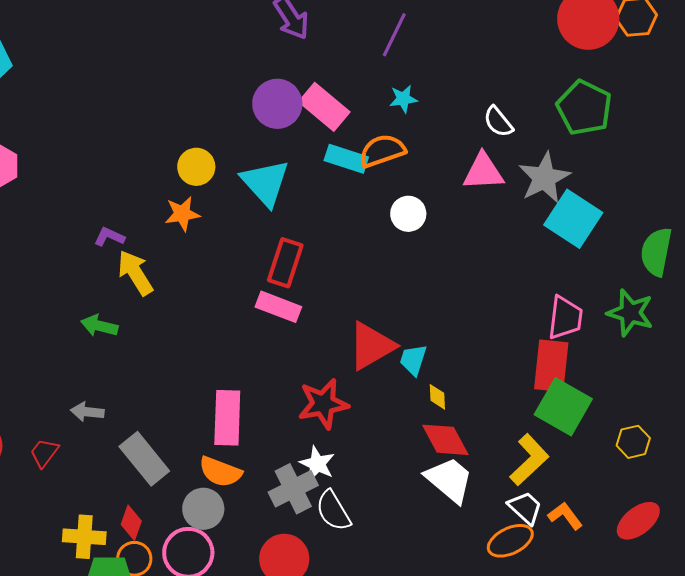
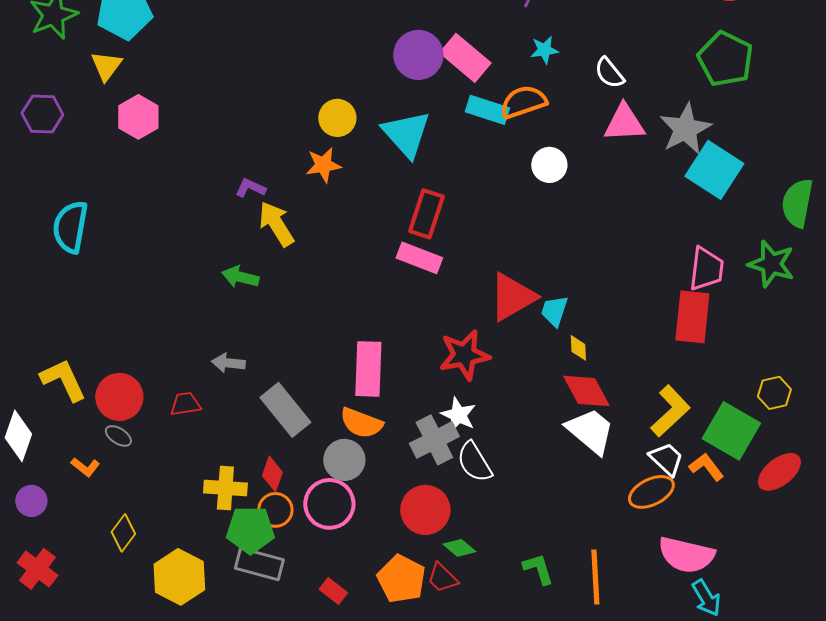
white semicircle: (498, 122) -> (609, 73), moved
green square: (563, 407) -> (731, 431), moved
red trapezoid: (44, 453) -> (185, 404), turned 44

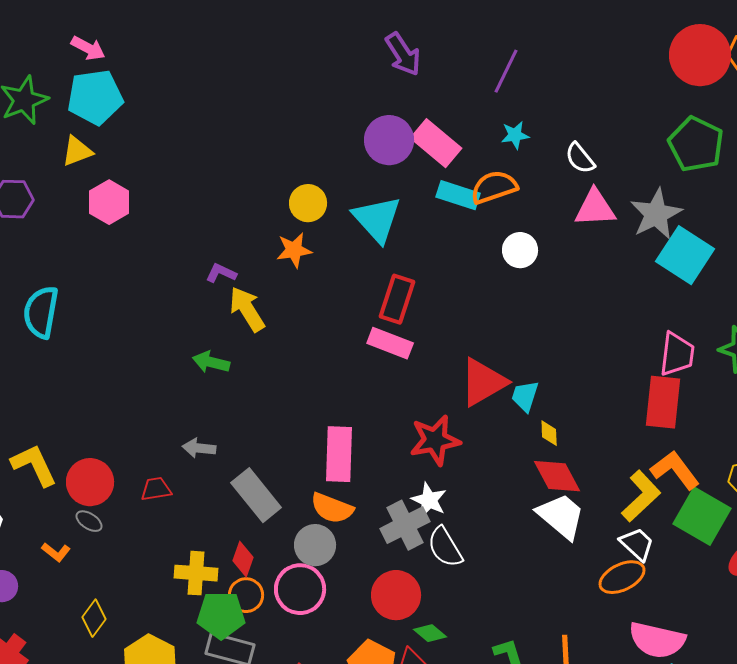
yellow triangle: (106, 66) -> (77, 151), turned 32
orange L-shape: (706, 467) -> (675, 470), moved, size x1.4

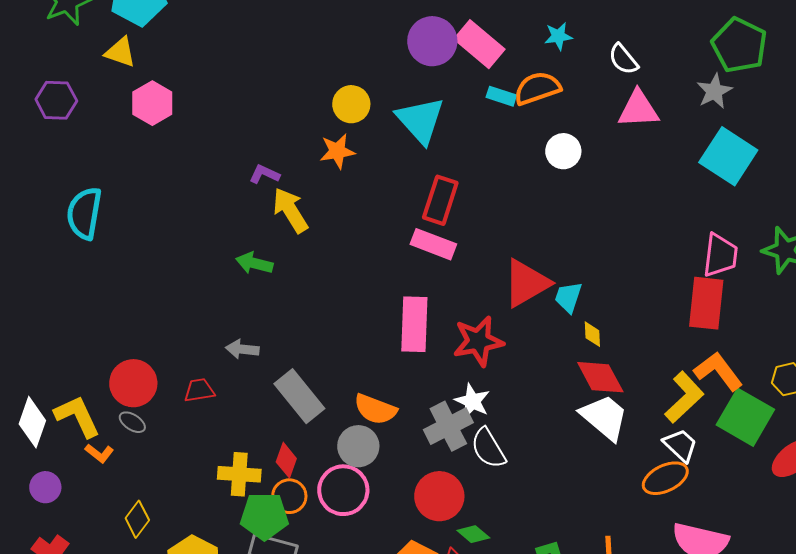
yellow triangle: (77, 151) -> (120, 52), turned 40
cyan rectangle: (458, 195) -> (501, 96), size x0.7
gray star: (656, 214) -> (714, 91), moved, size x0.7
pink rectangle: (339, 454) -> (414, 324), moved
yellow L-shape: (34, 465) -> (77, 416), moved

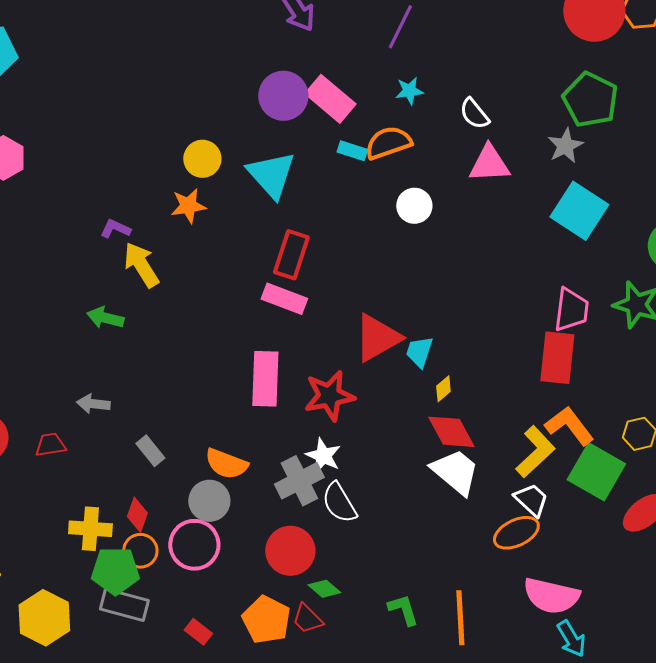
yellow diamond: (592, 334) -> (443, 389), turned 52
gray rectangle: (299, 396) -> (150, 451), size x0.6

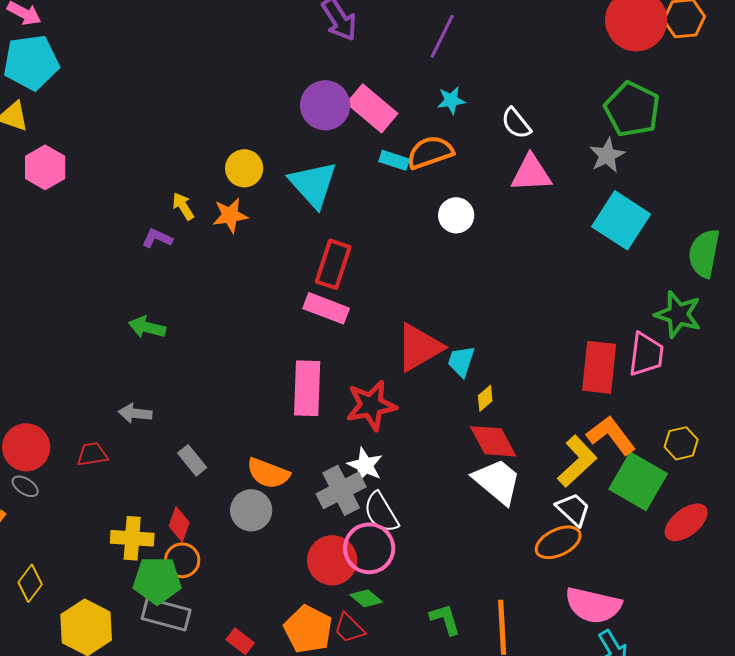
yellow arrow: (141, 265) -> (183, 206), moved, size x0.6
pink trapezoid: (571, 310) -> (646, 354), moved
pink circle: (194, 545) -> (369, 548), moved

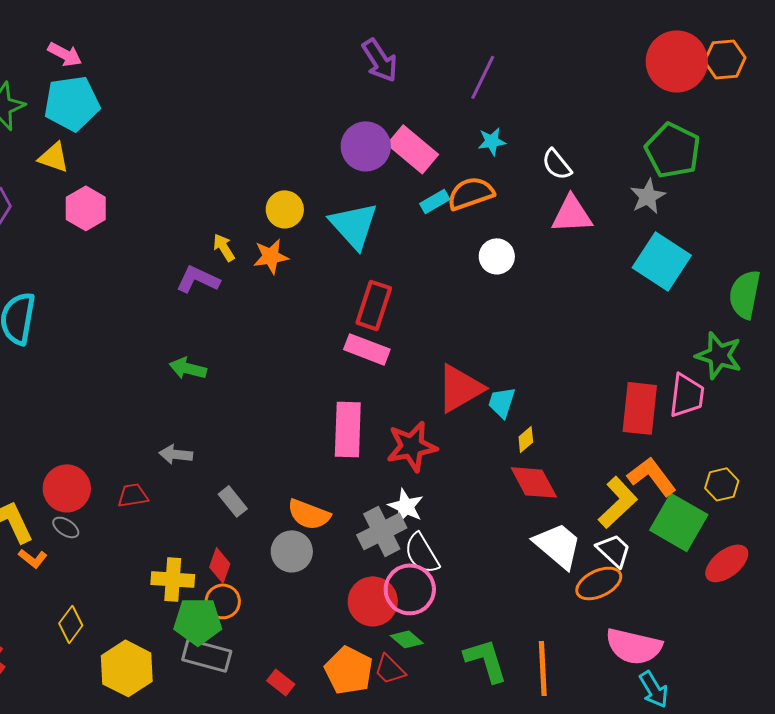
cyan rectangle: (394, 160) -> (435, 201), turned -48
purple L-shape: (157, 238) -> (198, 279), size x1.4
white trapezoid: (497, 481) -> (558, 545), moved
green L-shape: (445, 619) -> (486, 660), size x1.4

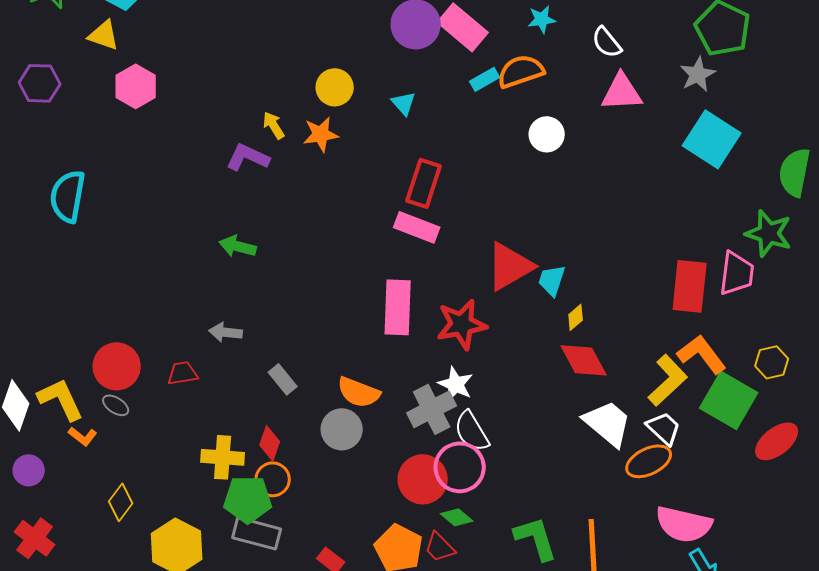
cyan triangle: (354, 225) -> (404, 103), size x0.5

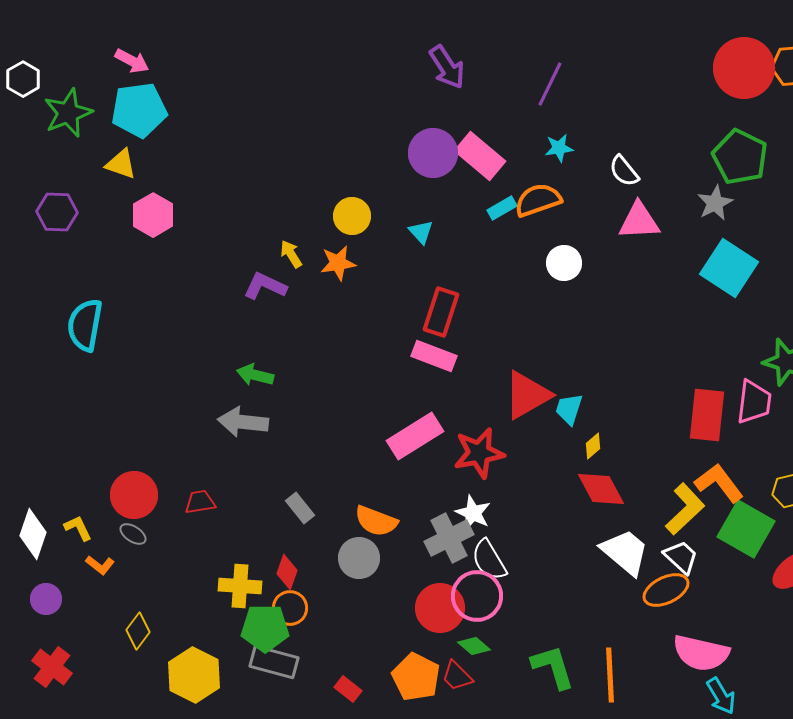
pink rectangle: (398, 307) -> (415, 436), turned 56
gray arrow: (226, 332) -> (243, 422), moved, size x1.5
yellow L-shape: (61, 399) -> (78, 528), size x0.6

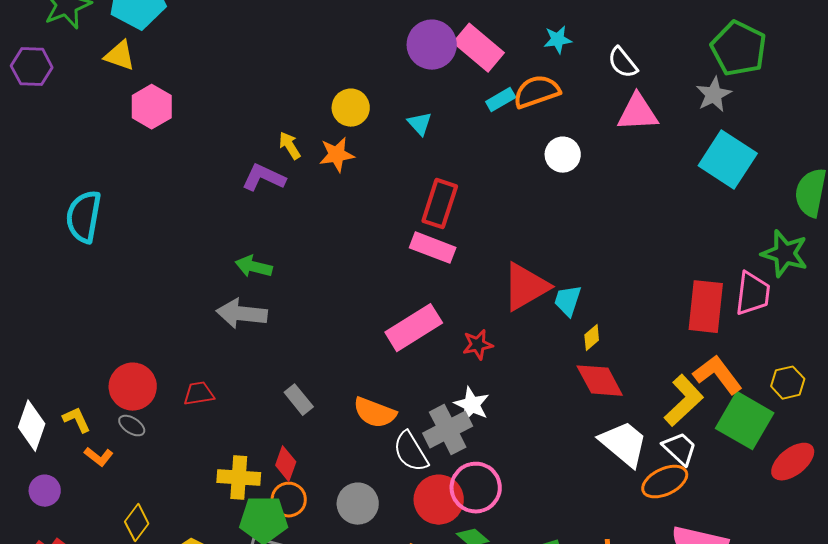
purple hexagon: (57, 212) -> (32, 67), moved
red star: (479, 453) -> (478, 345), size x0.6
gray circle: (359, 558) -> (358, 504), moved
white semicircle: (489, 560) -> (411, 452), moved

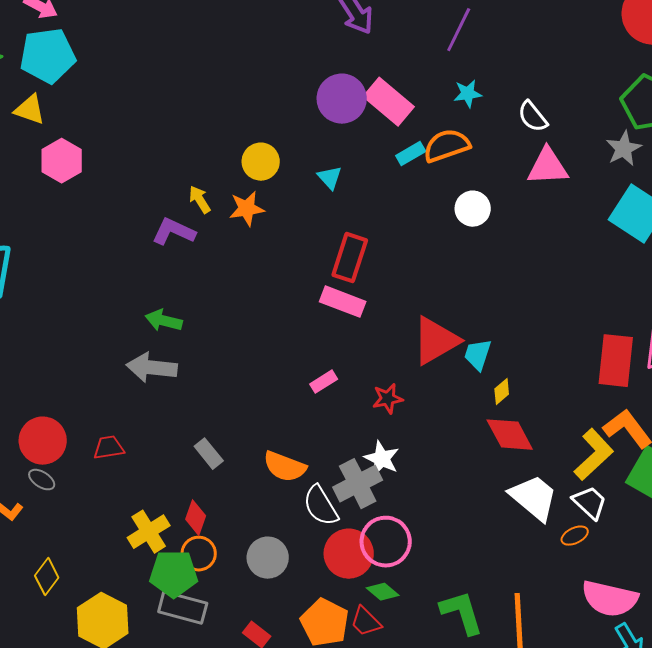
pink rectangle: (414, 328) -> (324, 382), size x0.5
yellow cross: (239, 478) -> (149, 532), turned -36
orange ellipse: (665, 482) -> (575, 536), size x0.6

